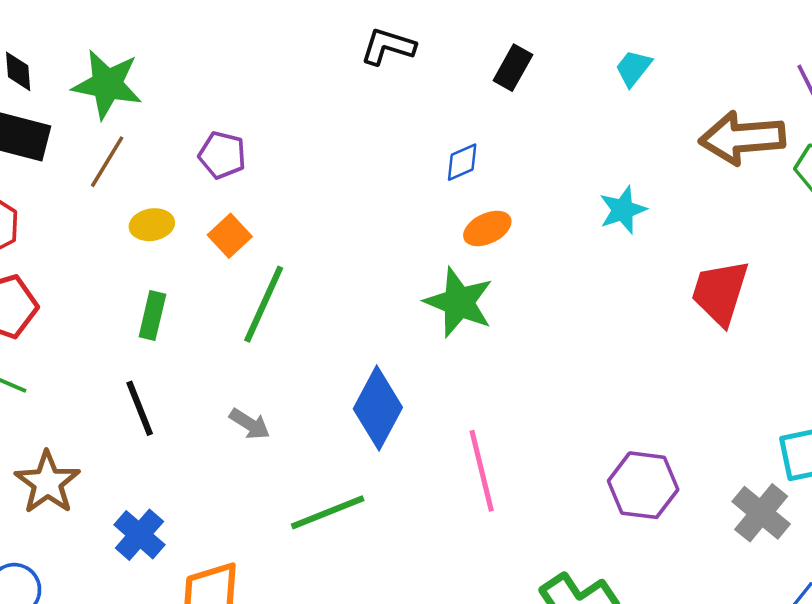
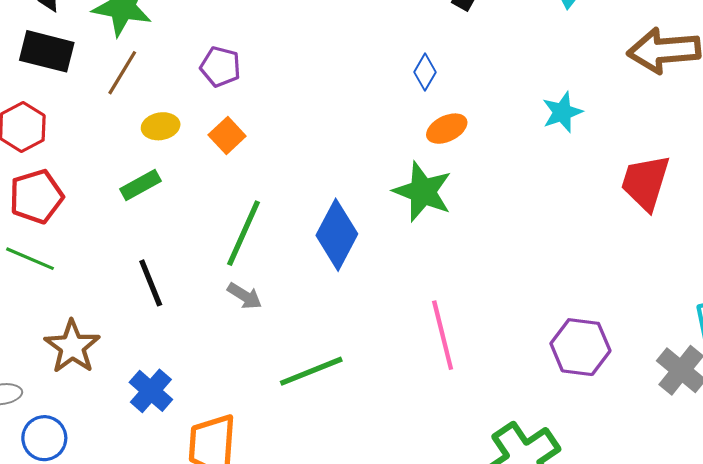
blue diamond: (462, 162) -> (425, 72), turned -36
green line: (264, 304) -> (244, 233), moved
green rectangle: (152, 316) -> (140, 185), moved, turned 48
blue diamond: (378, 408) -> (337, 235), moved

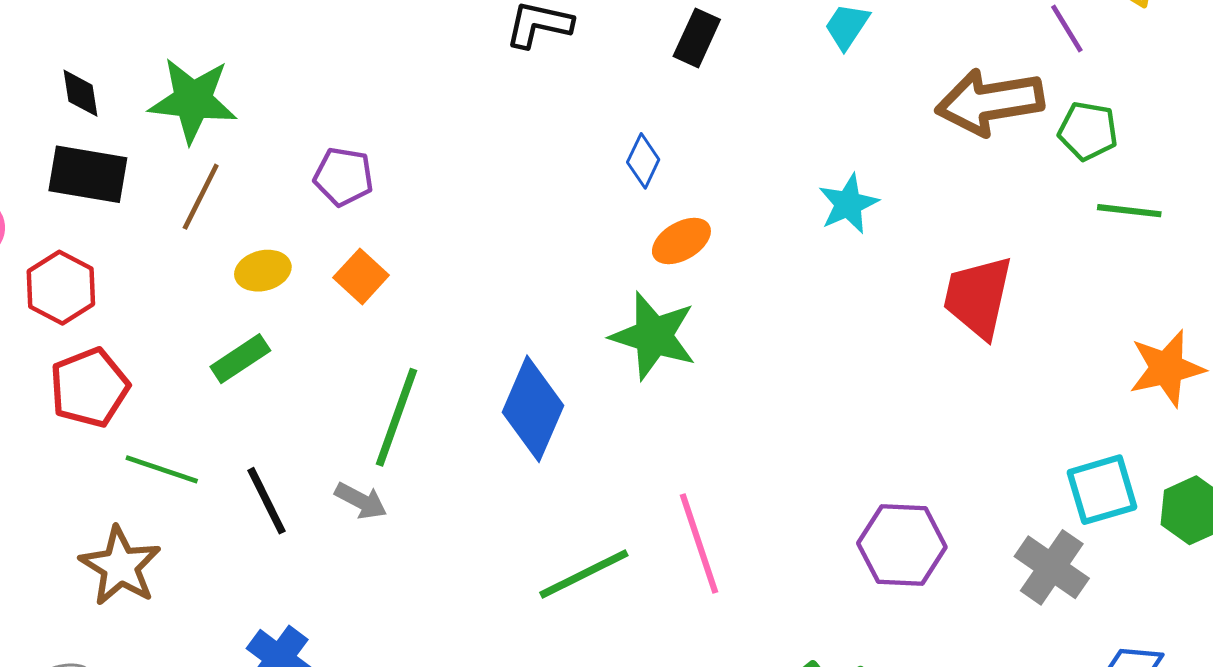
green line: (30, 259) -> (162, 469), moved
gray arrow: (245, 296) -> (361, 501), moved
brown star: (72, 347) -> (120, 566), moved
green line: (311, 371) -> (584, 574), moved

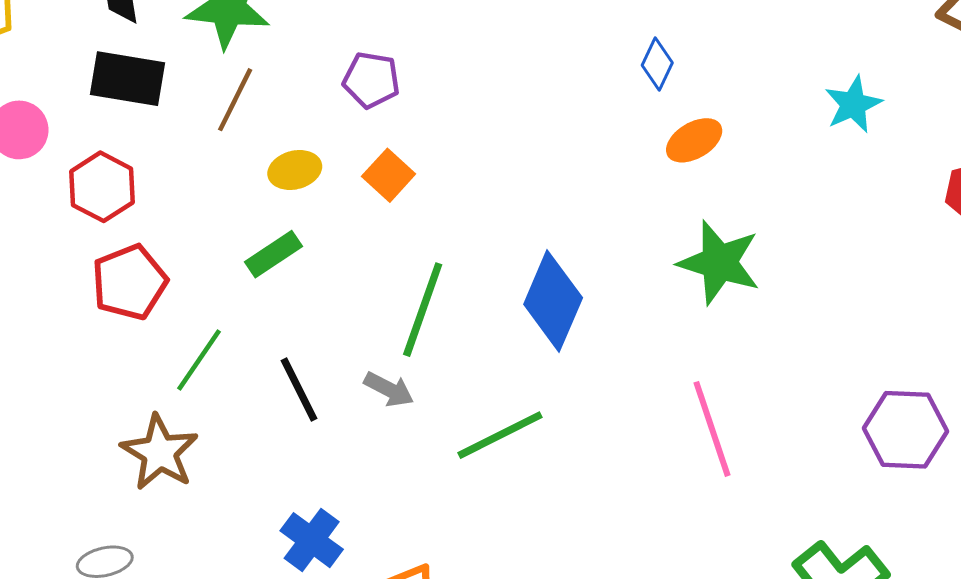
green star: (654, 336) -> (719, 263), moved
green line: (162, 469) -> (199, 360), turned -74
green line: (584, 574) -> (500, 435), moved

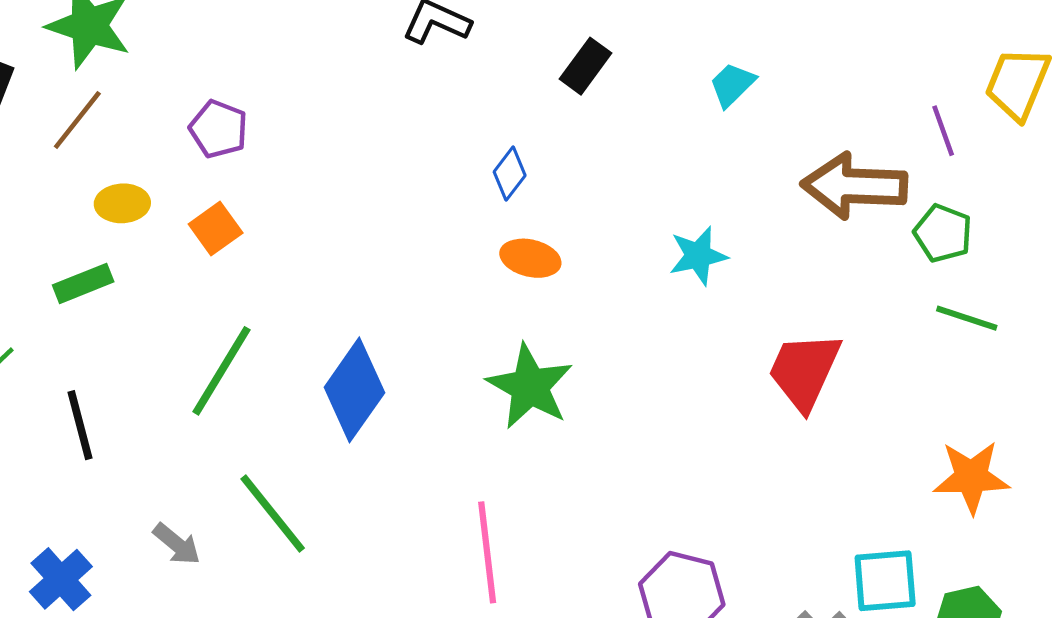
orange ellipse: (694, 140) -> (530, 258), turned 32
gray arrow: (389, 389) -> (177, 544), moved
green line: (500, 435) -> (273, 514), turned 66

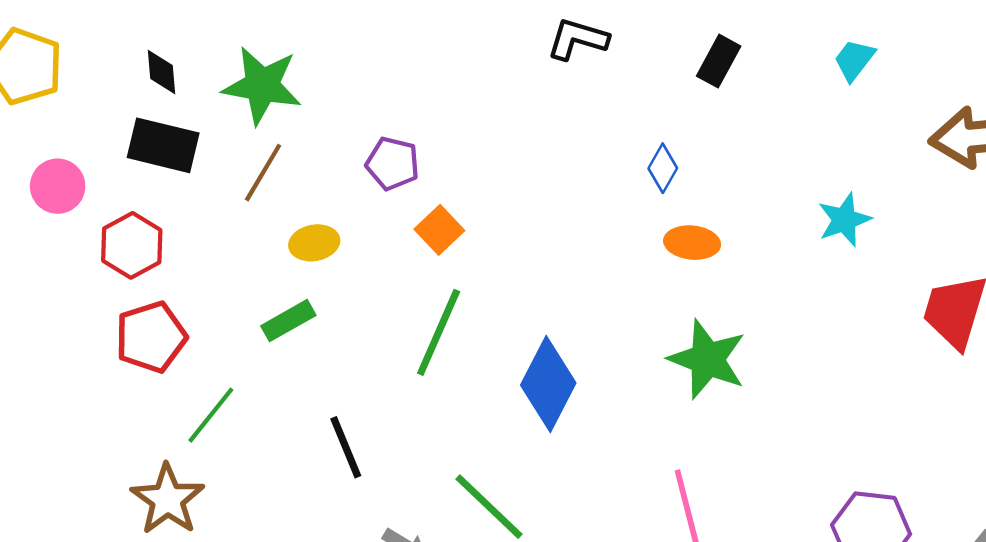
orange square: (216, 228) -> (439, 230), moved
green line: (221, 371) -> (439, 332), moved
black line: (80, 425) -> (346, 447), moved

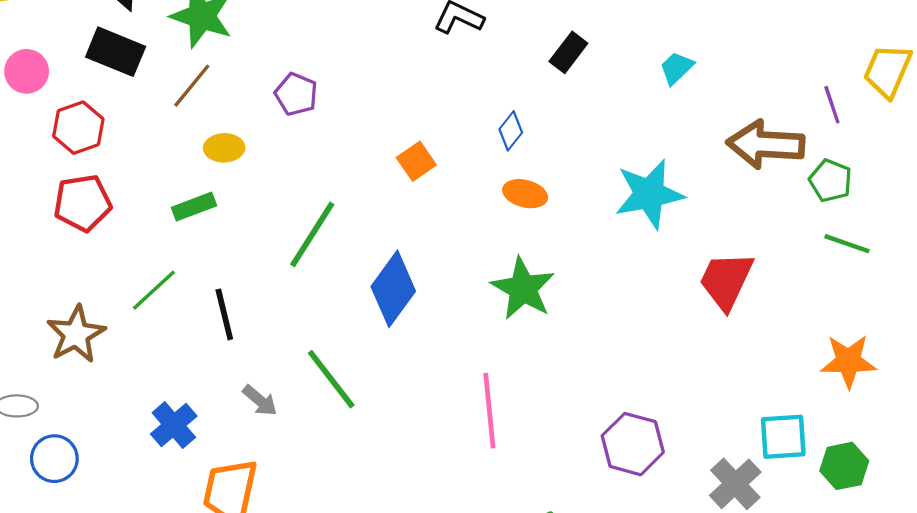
cyan star: (844, 220) -> (649, 194), size x1.6
orange square: (439, 230) -> (416, 161), moved
green line: (211, 415) -> (154, 290), moved

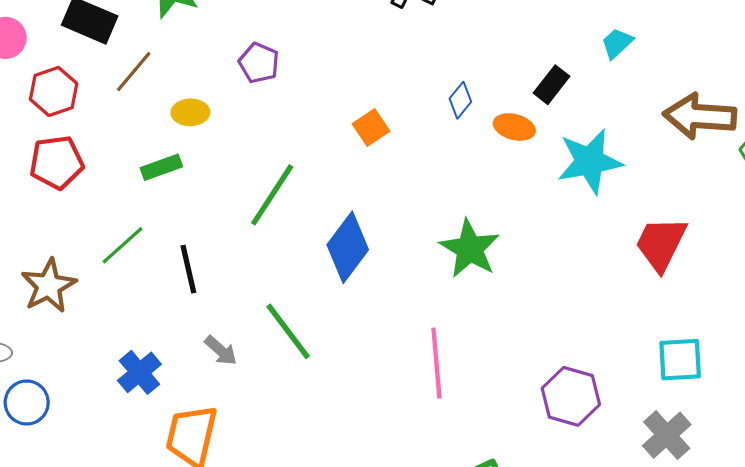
black rectangle: (568, 52) -> (552, 85), moved
brown line: (192, 86) -> (134, 72), moved
orange ellipse: (525, 194) -> (514, 127), moved
cyan square: (783, 437) -> (680, 360), moved

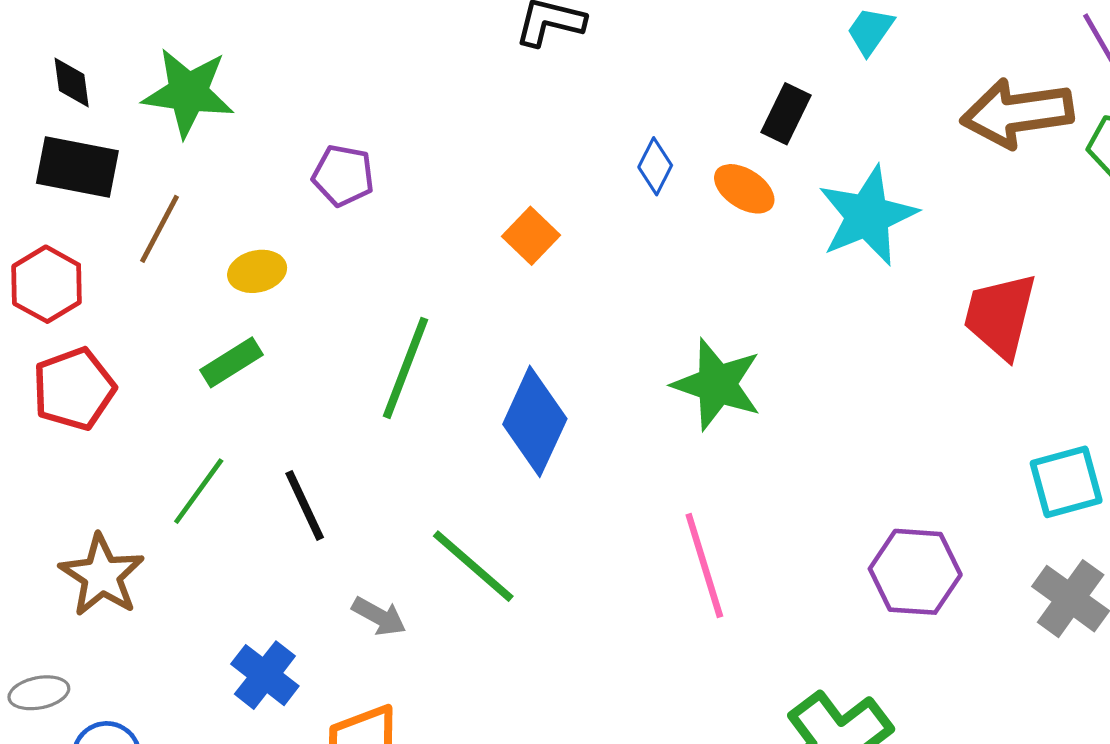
orange ellipse: (514, 127) -> (744, 189), turned 30

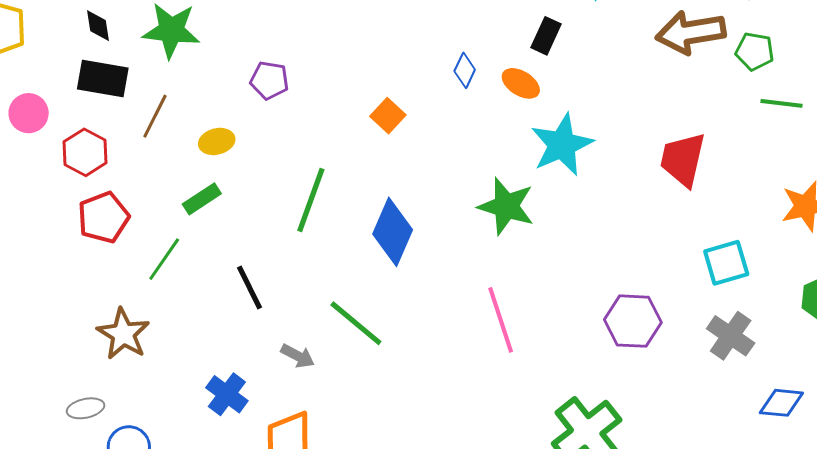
cyan star: (868, 216) -> (562, 145), moved
green line: (199, 491) -> (164, 259), moved

